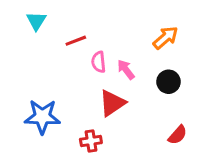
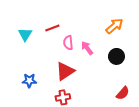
cyan triangle: (36, 21) -> (25, 34), moved
red triangle: (112, 103) -> (65, 71), moved
blue star: (42, 117) -> (29, 81), size x0.6

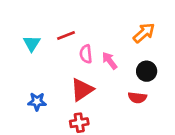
red semicircle: (123, 93) -> (137, 98), moved, turned 56

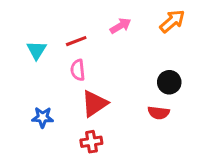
orange arrow: (144, 33) -> (172, 21), moved
pink semicircle: (86, 54) -> (78, 70), moved
pink arrow: (110, 61) -> (120, 26), moved, turned 96

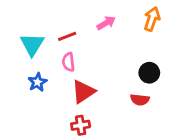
orange arrow: (172, 21) -> (152, 19), turned -30
cyan triangle: (37, 50) -> (32, 44), size x1.4
blue star: (43, 117) -> (37, 82), moved, turned -30

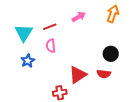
red triangle: (83, 92) -> (78, 75), moved

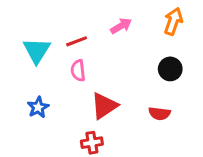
black circle: (111, 54) -> (170, 69), moved
blue star: (28, 61) -> (38, 107), moved
red triangle: (78, 75) -> (104, 106), moved

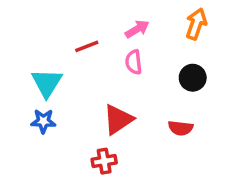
cyan triangle: (37, 51) -> (47, 83), moved
pink semicircle: (78, 70) -> (134, 62), moved
blue star: (38, 107) -> (43, 121), turned 30

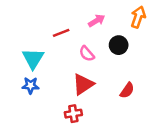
pink semicircle: (134, 62) -> (87, 54), moved, turned -35
black circle: (193, 78) -> (119, 45), moved
red semicircle: (181, 128) -> (127, 90), turned -63

